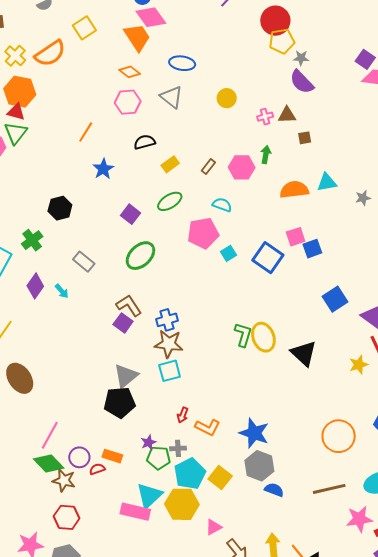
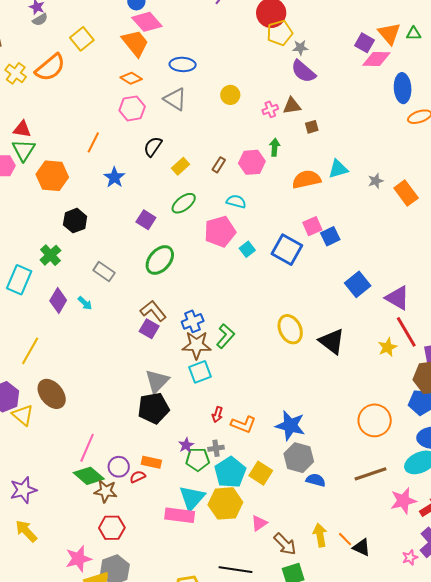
orange hexagon: (20, 92) -> (52, 176), moved
black semicircle: (145, 142) -> (153, 147), turned -35
green L-shape: (243, 335) -> (225, 336), moved, turned 30

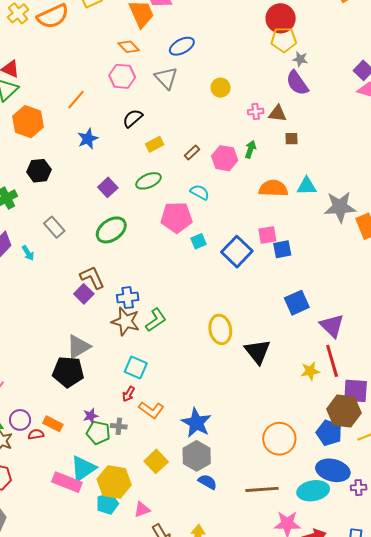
blue ellipse: (183, 64) -> (182, 46), turned -45
gray star: (376, 181) -> (340, 207), size x2.0
cyan square: (200, 372) -> (136, 367), moved, turned 30
cyan pentagon: (230, 472) -> (107, 504), moved, size x0.7

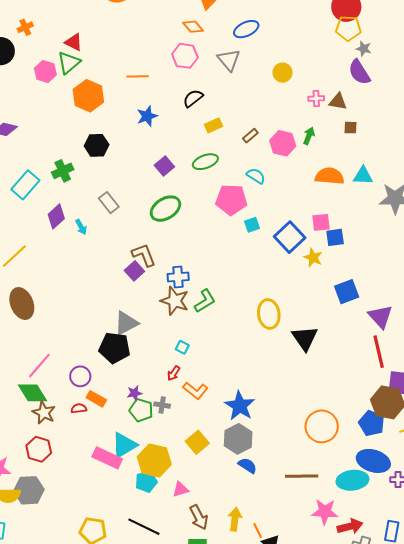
orange line: (76, 100) -> (138, 76), turned 45
cyan square: (136, 367) -> (182, 347), size x0.6
yellow star: (310, 371) -> (313, 258), moved, turned 30
purple circle: (20, 420) -> (80, 376), moved

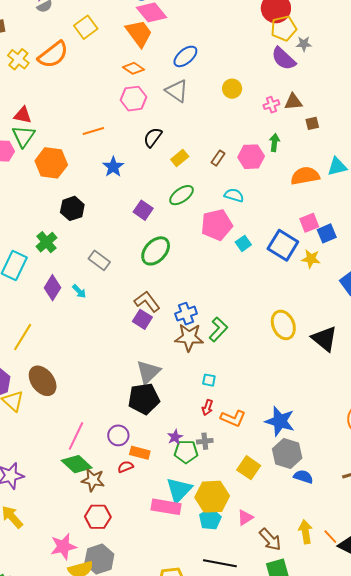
purple semicircle: (359, 72) -> (284, 59), moved

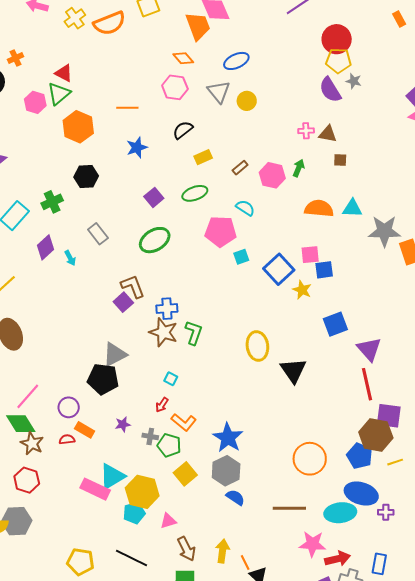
yellow circle: (232, 89) -> (247, 101), moved
green L-shape: (218, 329) -> (194, 333), turned -40
green pentagon: (186, 452) -> (169, 445), moved

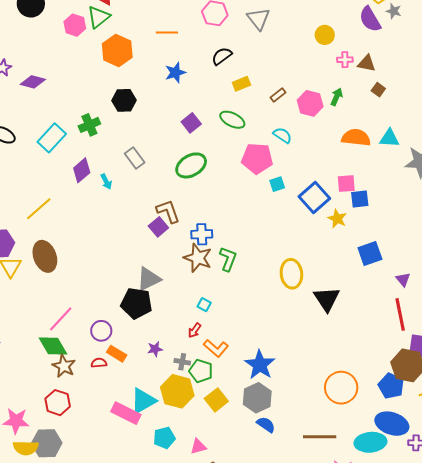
yellow circle: (247, 101) -> (325, 35), moved
brown square: (340, 160) -> (378, 90), turned 32
green ellipse: (195, 193) -> (232, 120), turned 45
purple triangle: (369, 349) -> (403, 279), size x0.6
yellow hexagon: (142, 492) -> (177, 391), moved

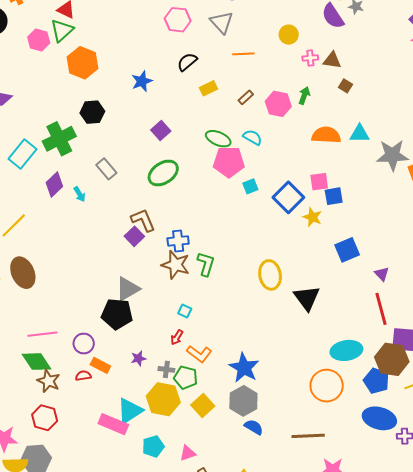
orange line: (167, 33) -> (243, 54), moved
green ellipse: (232, 120) -> (218, 139), moved
green cross: (89, 125) -> (59, 139), size x1.5
pink line: (61, 319) -> (42, 334), turned 44
cyan ellipse: (370, 442) -> (346, 350), moved

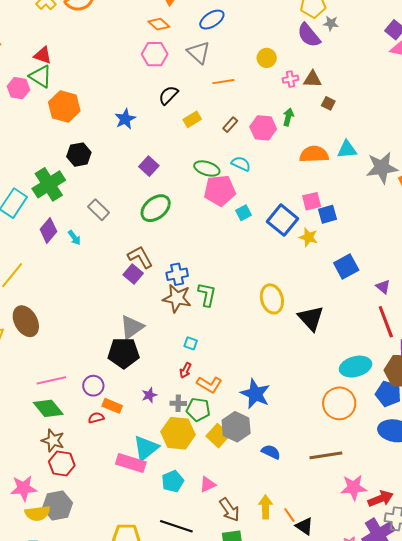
green triangle: (62, 30) -> (41, 76), turned -40
brown star: (48, 381) -> (53, 440), moved
gray hexagon: (243, 401) -> (236, 427), moved

